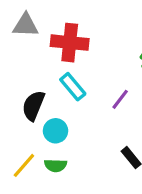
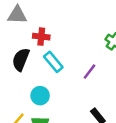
red cross: (70, 43) -> (41, 37), moved, size x0.6
black semicircle: (33, 106) -> (21, 59), moved

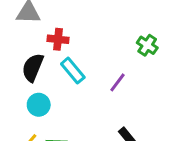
cyan circle: (40, 96) -> (39, 105), moved

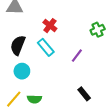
red cross: (58, 39) -> (50, 26), moved, turned 32
green cross: (147, 45) -> (98, 30), turned 32

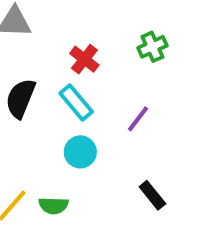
green cross: (98, 30) -> (152, 47), moved
cyan circle: (22, 71) -> (80, 152), moved

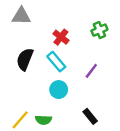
black rectangle: (152, 195) -> (90, 116), moved

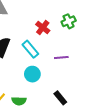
red cross: (61, 37) -> (43, 28), moved
purple line: (91, 71) -> (61, 57), turned 48

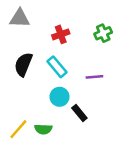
red cross: (43, 28) -> (61, 34), moved, turned 32
black rectangle: (60, 98) -> (79, 113), moved

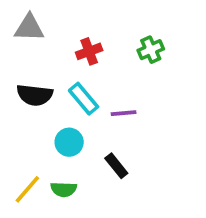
black semicircle: (23, 64) -> (35, 95), turned -105
purple line: (94, 77) -> (124, 113), moved
cyan circle: (60, 97) -> (69, 142), moved

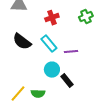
black semicircle: (35, 95) -> (22, 42), turned 30
cyan circle: (69, 142) -> (52, 70), moved

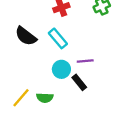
purple line: (71, 52) -> (85, 61), moved

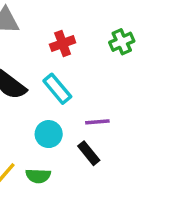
cyan circle: (61, 69) -> (49, 134), moved

